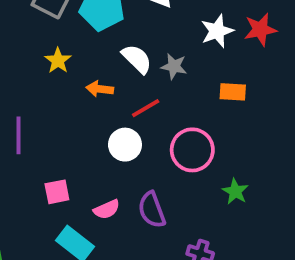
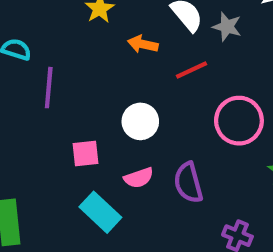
white circle: (125, 145) -> (140, 121), moved

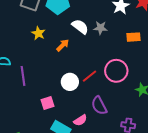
orange arrow: (143, 44) -> (63, 45), turned 136
red line: (192, 70) -> (90, 76), moved
pink semicircle: (139, 178) -> (80, 120), moved

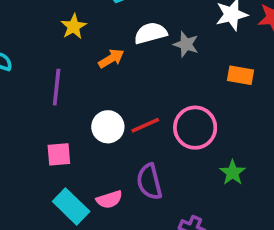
white semicircle: (80, 27) -> (151, 33), turned -66
purple line: (23, 76) -> (57, 87), moved

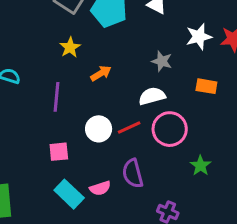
white semicircle: (151, 33) -> (152, 96), moved

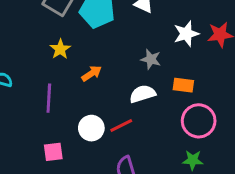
orange rectangle: (206, 86) -> (183, 85), moved
pink circle: (170, 129) -> (199, 121), moved
green star: (200, 166) -> (193, 160), turned -30

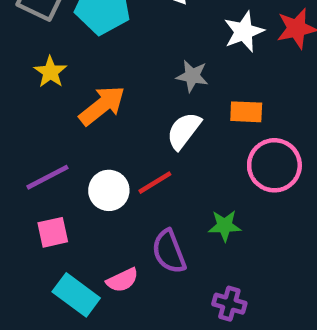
orange arrow: (92, 73) -> (102, 105), size x1.5
white semicircle: (142, 94) -> (184, 131), turned -30
purple line: (49, 98) -> (47, 177), moved, turned 64
green star: (193, 160) -> (225, 226), moved

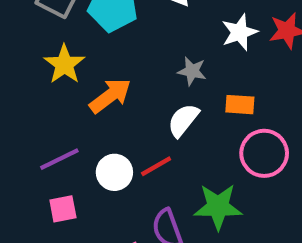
yellow star: (50, 72) -> (64, 64), size x1.4
green star: (225, 226) -> (218, 207), size x1.6

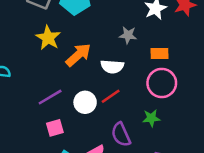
white semicircle: (183, 120) -> (112, 67), moved, turned -120
pink circle: (264, 153) -> (162, 83), moved
green star: (218, 207) -> (151, 118), size x0.6

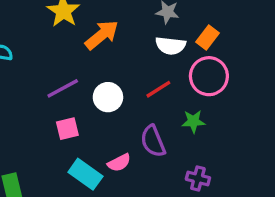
orange rectangle: (159, 53) -> (208, 38), turned -54
white semicircle: (112, 67) -> (171, 46), moved
red line: (111, 96) -> (158, 89), moved

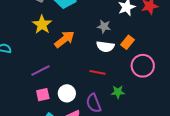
pink circle: (209, 76) -> (143, 66), moved
red line: (158, 89) -> (98, 72), turned 42
white circle: (108, 97) -> (67, 93), moved

